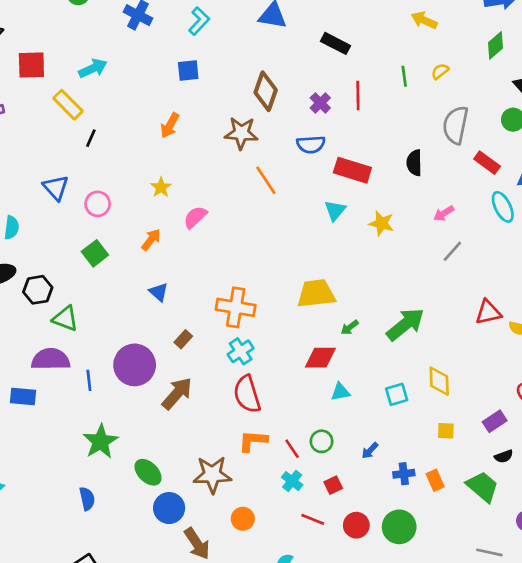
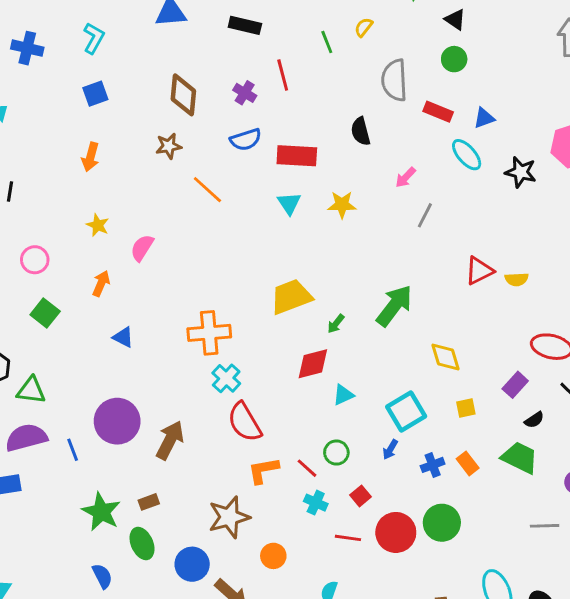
brown star: (241, 133) -> (169, 146), size x0.7
brown rectangle: (183, 339) -> (149, 502), moved, turned 42
cyan square: (397, 394) -> (406, 412), moved, size x1.5
green ellipse: (148, 472) -> (142, 544), moved, turned 36
red circle: (356, 525) -> (396, 532), size x1.4

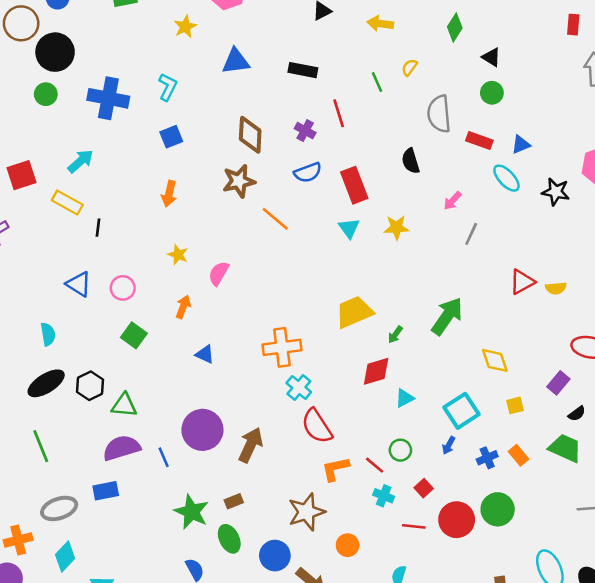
blue cross: (27, 48) -> (108, 98), size x1.4
brown star: (169, 146) -> (239, 181), size x1.4
red rectangle: (297, 156) -> (354, 185), turned 68

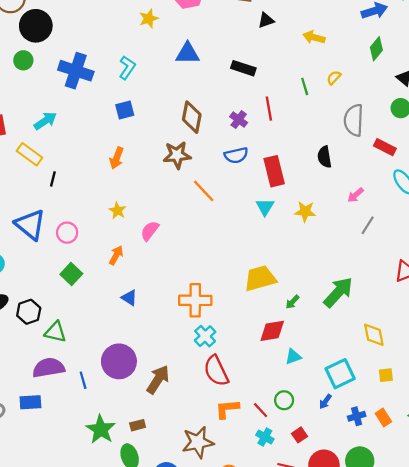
blue triangle: (79, 284) -> (30, 225), size x1.4

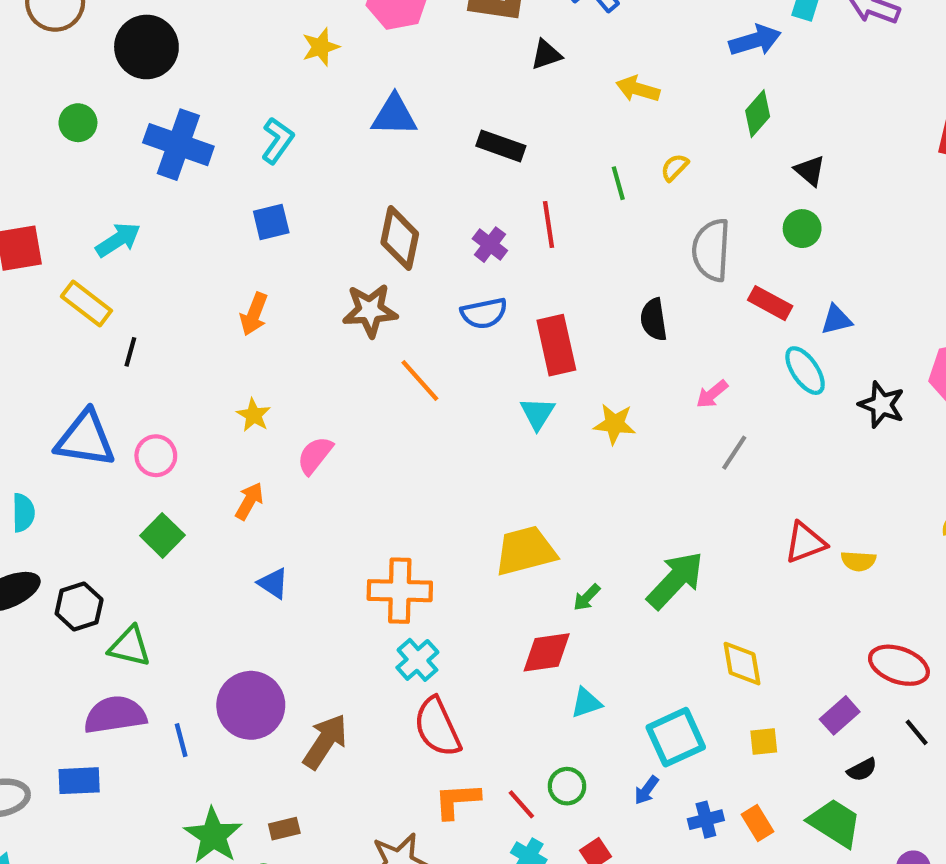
black circle: (36, 26) -> (146, 47), moved
blue triangle: (30, 225) -> (85, 439), turned -32

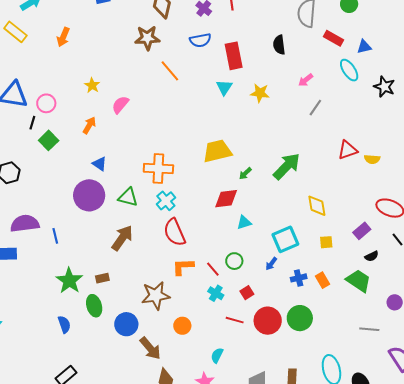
orange arrow: (254, 314) -> (63, 37), moved
black line: (130, 352) -> (32, 123), moved
green triangle: (130, 646) -> (128, 197), moved
purple circle: (251, 705) -> (89, 195), moved

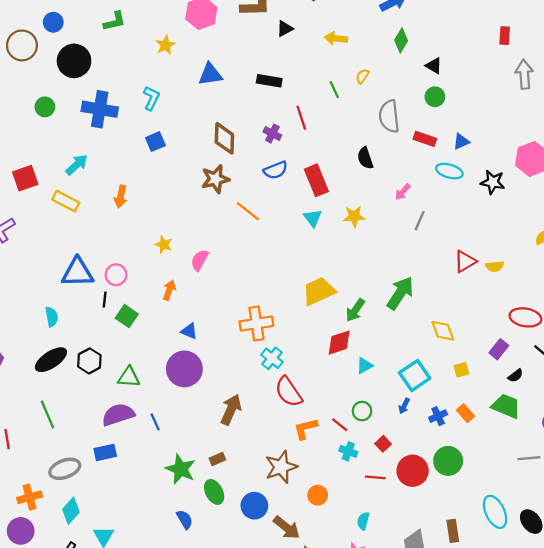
cyan ellipse: (349, 70) -> (449, 171), turned -30
green arrow: (245, 173) -> (355, 310), size x1.5
green triangle: (128, 197) -> (129, 377), moved

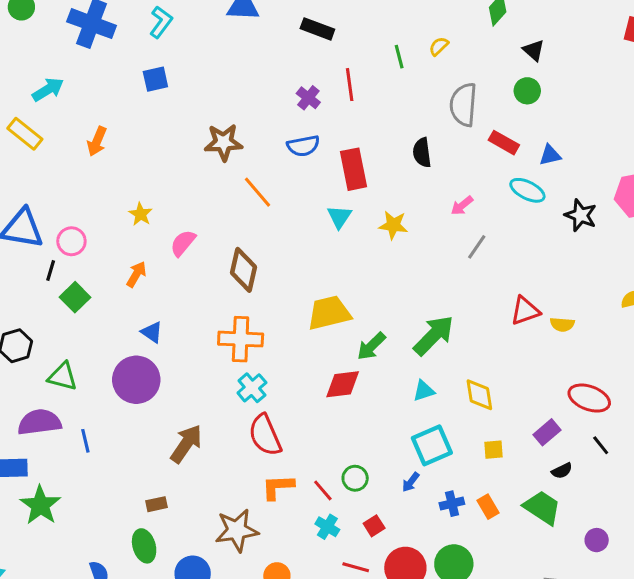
brown diamond: (224, 138) -> (244, 270), moved
cyan triangle: (365, 365) -> (424, 391), moved
green star: (181, 469) -> (40, 505), moved

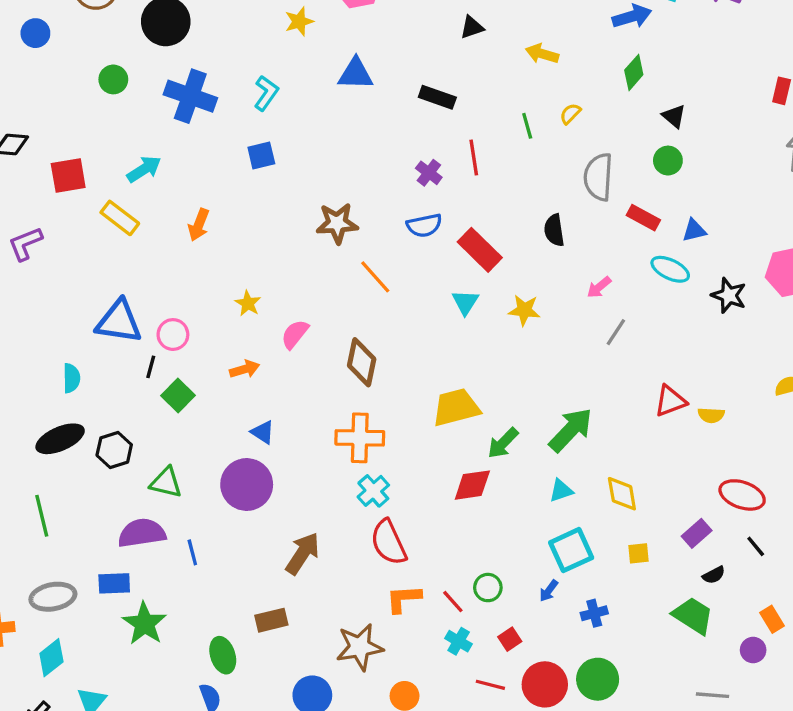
red rectangle: (353, 169) -> (480, 250), turned -33
orange arrow: (136, 274) -> (245, 369), turned 44
brown rectangle: (156, 504) -> (271, 620), size x1.4
orange rectangle: (488, 507) -> (772, 619), moved
green ellipse: (144, 546) -> (223, 655), moved

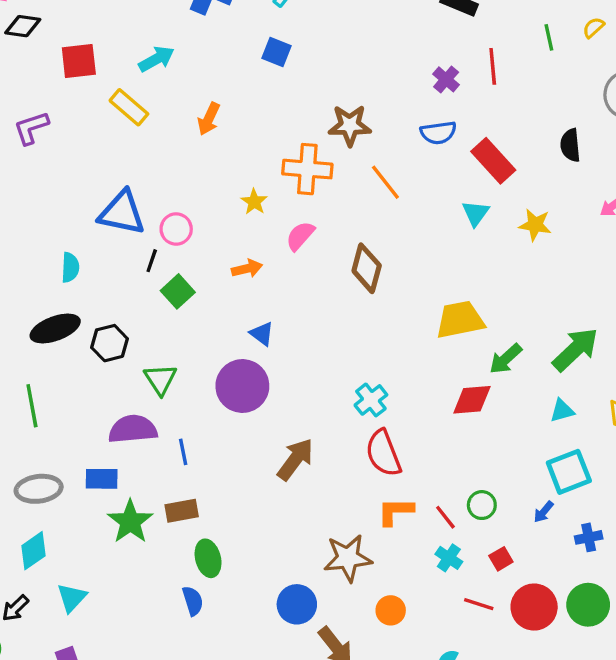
blue square: (261, 156) -> (277, 52), turned 32
orange cross: (360, 438) -> (307, 169), moved
green triangle: (166, 483) -> (160, 379), turned 40
brown rectangle: (271, 620) -> (182, 511), moved

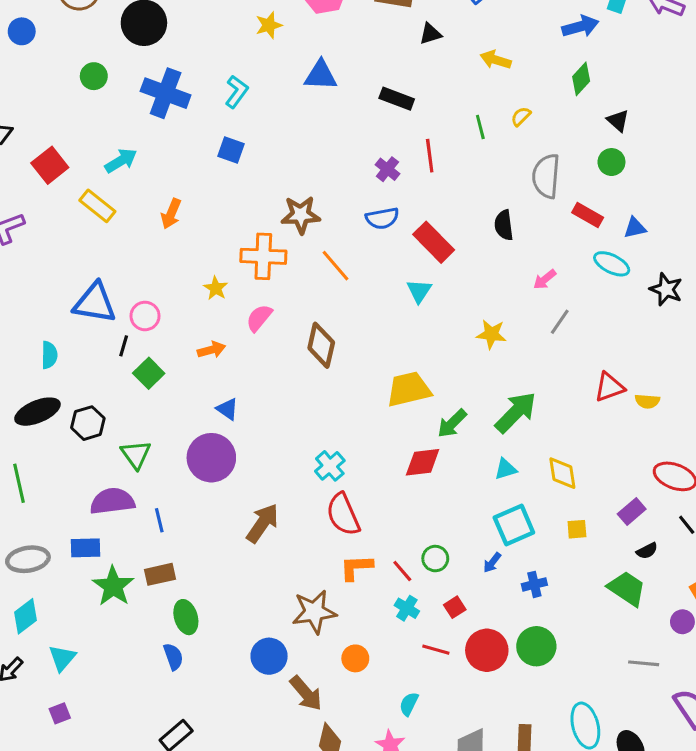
red square: (79, 61) -> (50, 165), turned -30
yellow star: (535, 225) -> (491, 334), moved

